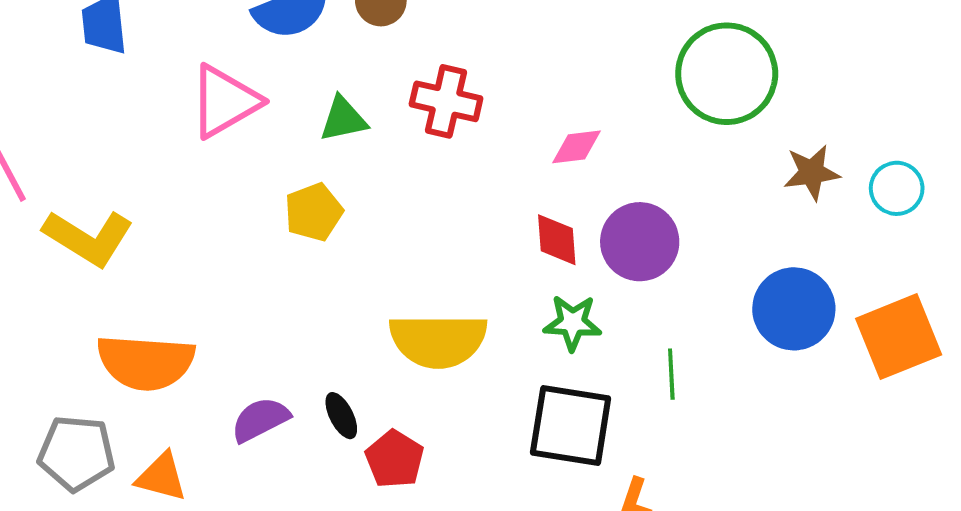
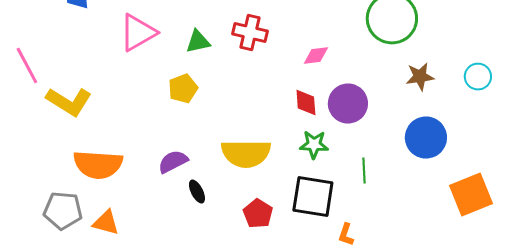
brown star: (812, 173) -> (420, 77), moved
orange square: (899, 337) -> (471, 195), moved
purple semicircle: (260, 420) -> (173, 162), moved
red pentagon: (395, 459) -> (258, 214), moved

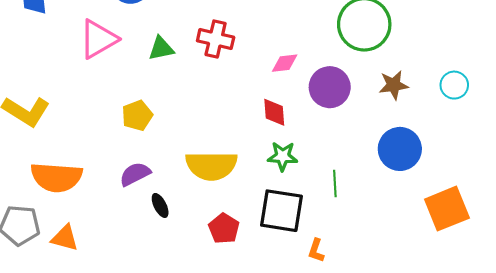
yellow pentagon: (183, 89) -> (137, 115), moved
purple circle: (348, 104) -> (330, 87), moved

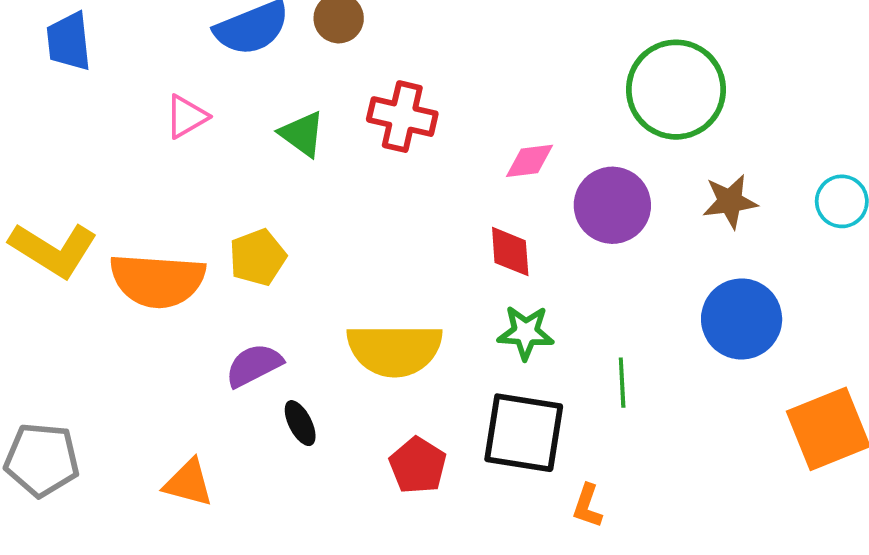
pink triangle: (98, 39) -> (186, 117), size x0.6
green triangle: (161, 48) -> (302, 134), turned 48
orange semicircle: (56, 177) -> (157, 280), moved
orange triangle: (65, 238) -> (188, 483), moved

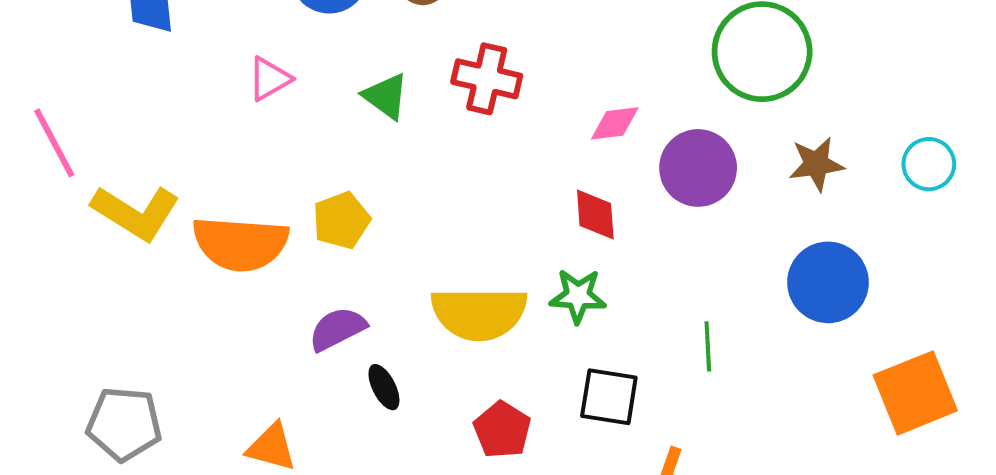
green star: (526, 332) -> (578, 296), moved
black square: (524, 433) -> (609, 397), size x0.7

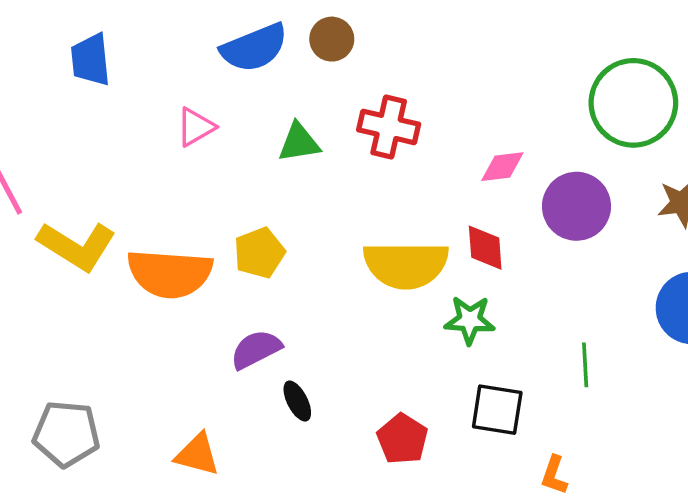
green triangle: (386, 96) -> (299, 143), turned -45
yellow semicircle: (479, 313) -> (406, 265), moved

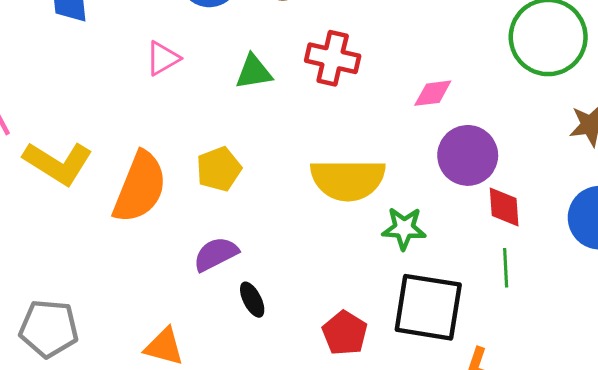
purple circle: (577, 206) -> (468, 155), moved
red diamond: (485, 248) -> (504, 207), moved
orange semicircle: (170, 273) -> (140, 187), turned -72
black square: (497, 410) -> (428, 307), size x1.5

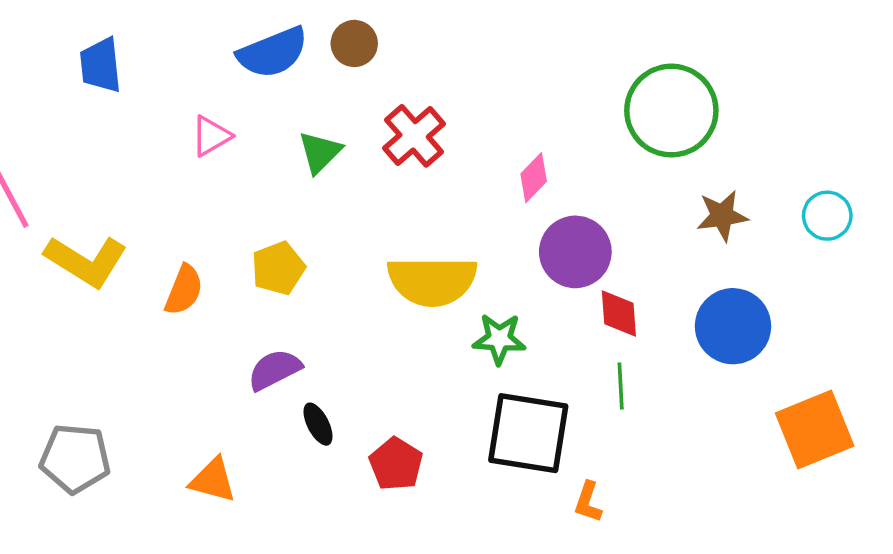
red cross: (333, 58) -> (414, 136), turned 36
green triangle: (254, 72) -> (320, 152), turned -36
pink diamond: (433, 93) -> (534, 178), turned -39
orange semicircle: (140, 187) -> (184, 290), size x0.6
red pentagon: (345, 333) -> (396, 464), moved

